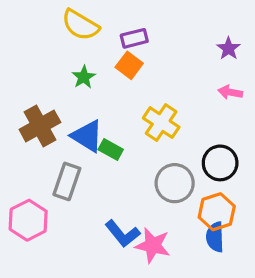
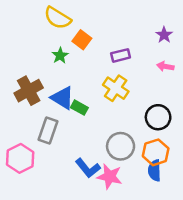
purple rectangle: (134, 38) -> (121, 55), moved
orange square: (129, 65) -> (82, 40), moved
gray circle: (175, 183) -> (121, 146), moved

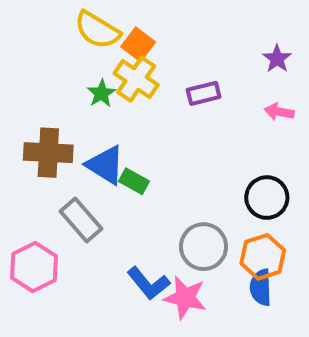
orange square: (82, 40) -> (138, 44), moved
yellow cross: (116, 88) -> (136, 79), moved
brown cross: (29, 91) -> (48, 153), turned 32
gray rectangle: (48, 131) -> (81, 220), turned -60

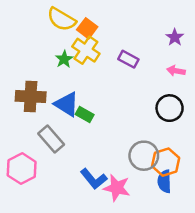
purple rectangle: (204, 93) -> (128, 59), turned 42
black circle: (267, 198) -> (170, 108), moved
gray circle: (204, 247) -> (144, 156), moved

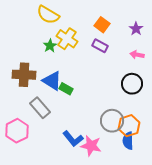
orange square: (87, 28) -> (102, 25), moved

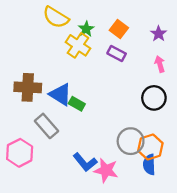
green star: (50, 46) -> (86, 29), moved
pink arrow: (137, 55) -> (160, 64), turned 64

